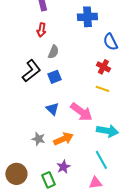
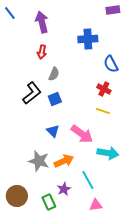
gray star: (38, 139) -> (39, 161), size x1.5
cyan line: (101, 160) -> (88, 180), moved

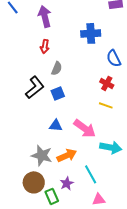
blue triangle: (53, 131) -> (56, 125), turned -40
brown circle: (17, 196) -> (34, 182), moved

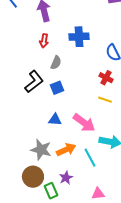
blue cross: (91, 33) -> (79, 37), moved
cyan line: (91, 174) -> (90, 158), moved

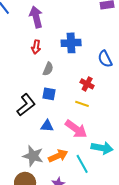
red cross: (106, 78) -> (87, 84), moved
black L-shape: (34, 82) -> (26, 105), moved
blue square: (57, 88) -> (49, 94), turned 32
yellow line: (105, 100) -> (82, 104), moved

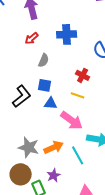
red arrow: (36, 47) -> (32, 38), turned 40
blue triangle: (47, 126) -> (51, 103), moved

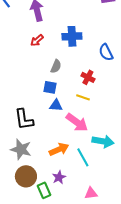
gray semicircle: (44, 60) -> (56, 66), moved
black L-shape: (22, 96) -> (24, 119), moved, turned 120
gray star: (29, 147) -> (21, 149), moved

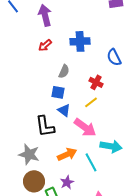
yellow line: (83, 97) -> (91, 102), turned -56
blue triangle: (56, 105) -> (64, 110), turned 32
black L-shape: (24, 119) -> (45, 126), moved

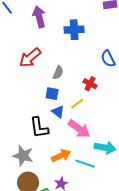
blue cross: (80, 41) -> (74, 30), moved
red arrow: (45, 45) -> (30, 58), moved, size x1.6
yellow line: (91, 102) -> (77, 104), moved
cyan line: (91, 162) -> (85, 164), turned -42

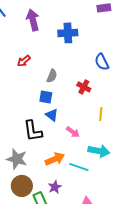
red arrow: (30, 58) -> (24, 61), size x0.6
yellow line: (77, 104) -> (101, 114), moved, turned -48
pink arrow: (79, 129) -> (73, 132), size x0.6

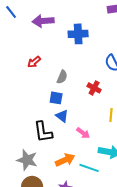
purple arrow: (33, 20) -> (43, 21), turned -80

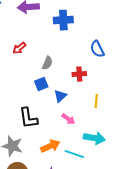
red cross: (94, 88) -> (79, 74), turned -32
blue square: (56, 98) -> (41, 84), turned -32
blue triangle: (62, 116) -> (60, 96), moved, turned 40

